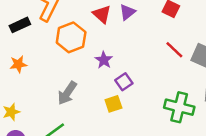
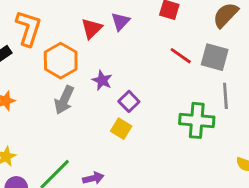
red triangle: (102, 14) -> (92, 28), turned 42
gray arrow: (67, 93) -> (64, 100), moved
yellow square: (113, 104) -> (121, 129), turned -30

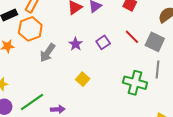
orange hexagon: (61, 61) -> (30, 29), moved
purple square: (129, 101) -> (103, 42), moved

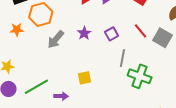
gray line: (157, 69) -> (122, 58), moved
yellow square: (83, 79) -> (85, 78), moved, turned 32

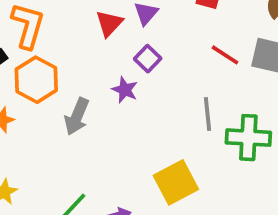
purple square: (111, 34) -> (148, 59), moved
yellow square: (85, 78) -> (176, 182), moved, size x1.6

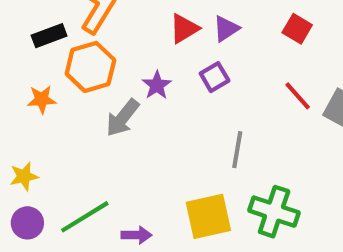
purple star: (125, 90) -> (157, 85), moved
gray line: (208, 114) -> (237, 150), moved
green cross: (248, 138) -> (274, 212), moved

